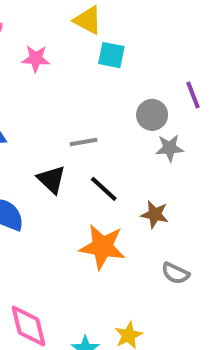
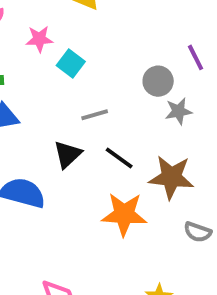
cyan square: (111, 55) -> (71, 63), moved, turned 32
black triangle: (51, 179) -> (67, 154), turned 40
brown star: (155, 214) -> (171, 177), size x1.6

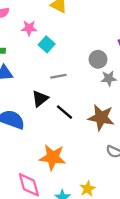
black line: (119, 158) -> (64, 112), moved
orange star: (124, 214) -> (53, 157), moved

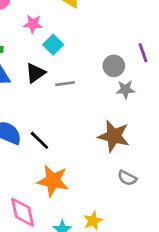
black triangle: (40, 99) -> (35, 73), moved
black line: (64, 112) -> (39, 140), moved

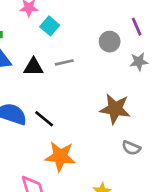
black triangle: (35, 73) -> (33, 67), moved, turned 40
gray star: (125, 90) -> (139, 62), moved

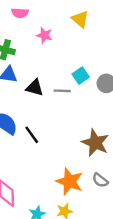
cyan square: (50, 26) -> (81, 76), moved
orange star: (60, 156) -> (69, 181), moved

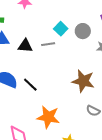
orange star: (69, 181) -> (48, 117), moved

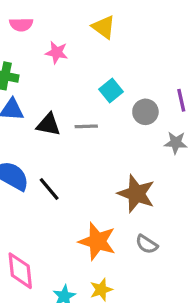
cyan square: (61, 29) -> (111, 91), moved
orange star: (48, 117) -> (97, 241), moved

